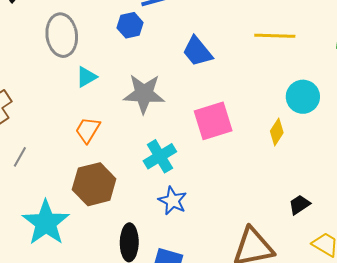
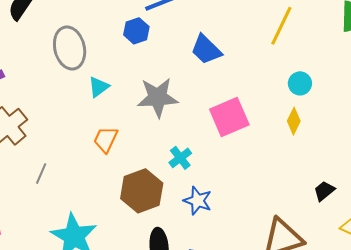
yellow line: (275, 36) -> (281, 26), turned -60
cyan circle: (303, 97) -> (300, 83), moved, size x0.7
cyan cross: (160, 156) -> (180, 158), size x0.7
brown hexagon: (94, 184) -> (142, 191), moved

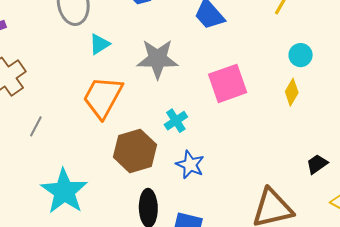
orange trapezoid: (106, 140) -> (103, 97), size x1.6

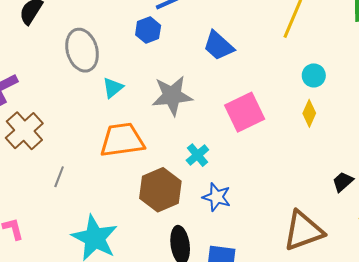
orange trapezoid: (103, 97) -> (122, 140), turned 60

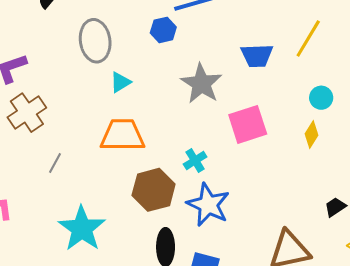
blue trapezoid: (218, 46) -> (257, 56), moved, turned -52
gray star: (172, 96) -> (201, 84), moved, turned 30
blue star: (217, 197) -> (208, 205), size x1.5

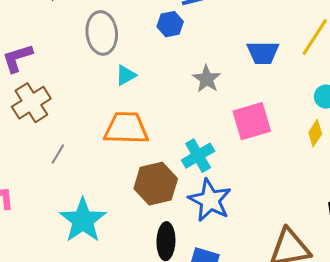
gray star: (201, 84) -> (207, 79), size x0.7
cyan cross: (195, 161) -> (198, 156), size x1.4

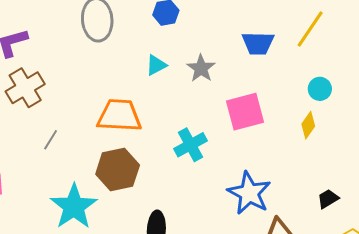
cyan triangle: (126, 75) -> (156, 65), moved
brown hexagon: (156, 184) -> (118, 170), moved
blue star: (210, 200) -> (249, 193), moved

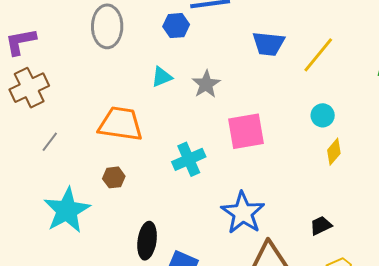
blue trapezoid: (258, 43) -> (268, 44), moved
yellow diamond: (308, 125) -> (334, 152), moved
brown hexagon: (118, 170) -> (114, 177), size x0.5

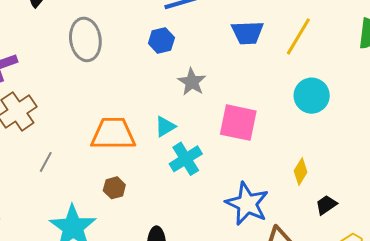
blue hexagon: (176, 26) -> (161, 40), moved
cyan triangle: (162, 77) -> (165, 127), moved
cyan circle: (323, 115) -> (312, 96), size x1.5
pink square: (246, 131) -> (238, 123), turned 30
yellow diamond: (334, 152) -> (301, 171), moved

